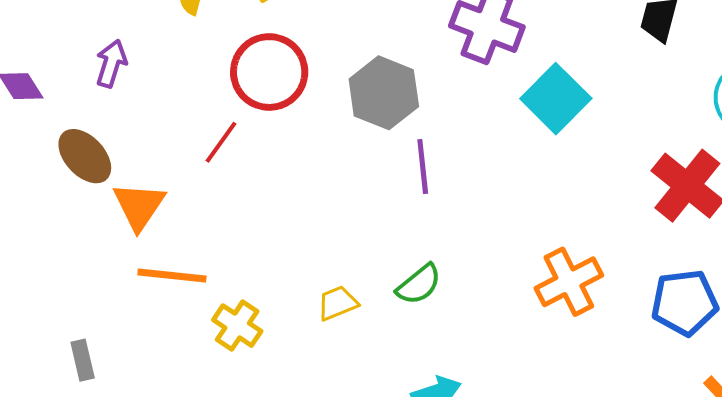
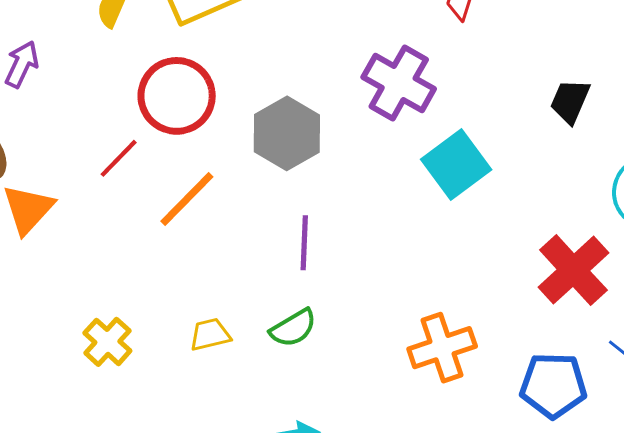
purple line: (423, 166) -> (304, 243), moved
orange line: (172, 276) -> (187, 199), moved, turned -60

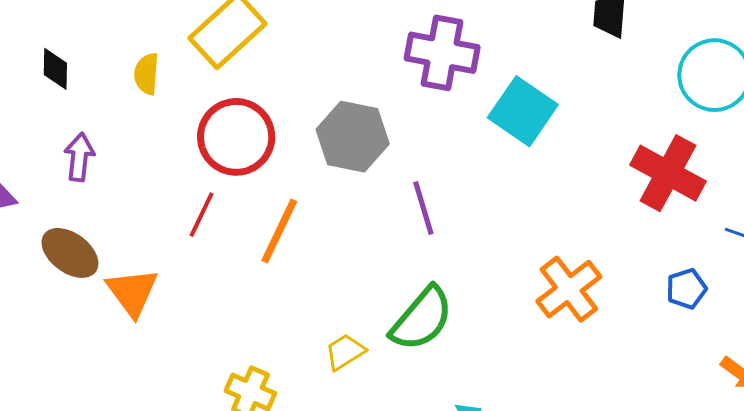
purple line: (304, 243) -> (423, 208), moved
green semicircle: (293, 328) -> (422, 319), size x1.5
blue pentagon: (553, 385) -> (686, 289), size x0.6

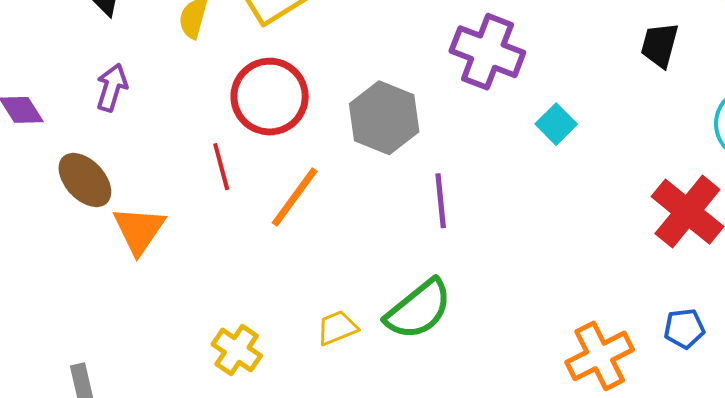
cyan square: (523, 111) -> (556, 124), size x0.6
red line: (201, 215) -> (221, 167), turned -51
orange cross: (569, 289) -> (600, 356), moved

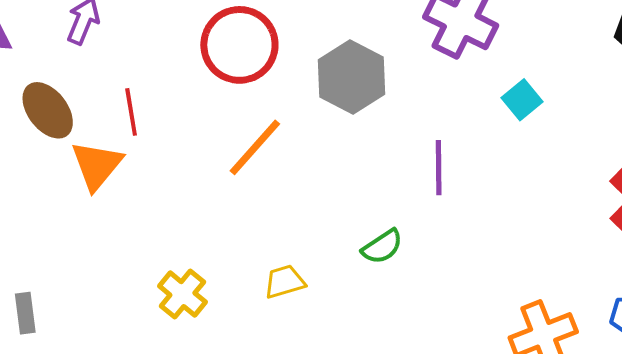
red line: (221, 167) -> (131, 112), moved
purple line: (441, 201) -> (439, 168), moved
green semicircle: (419, 309) -> (382, 247), moved, size x0.6

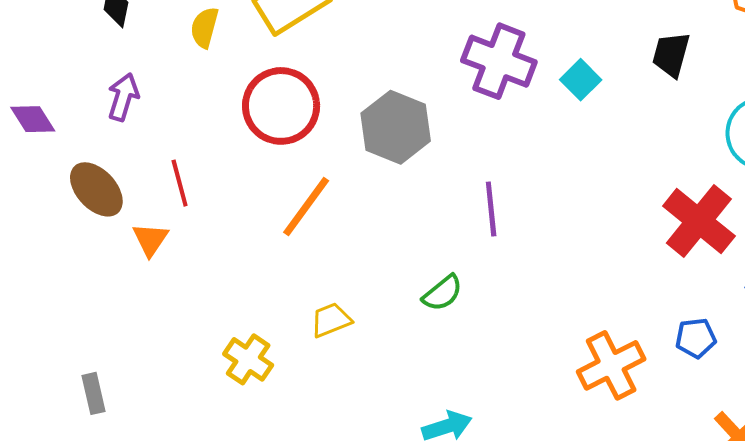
cyan square: (522, 100) -> (581, 80), moved
orange triangle: (97, 165) -> (150, 240), size x0.7
yellow trapezoid: (285, 282) -> (331, 320), moved

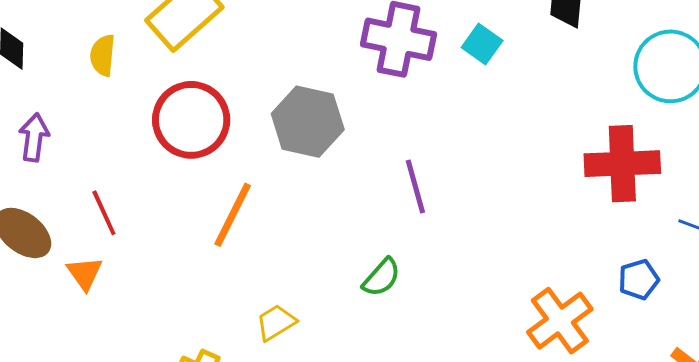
red cross: (699, 221) -> (622, 164), turned -32

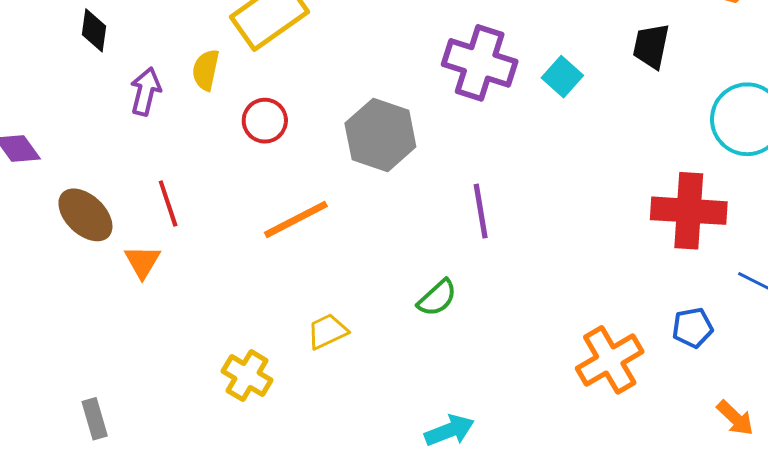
yellow semicircle: (103, 55) -> (206, 70), moved
red circle: (191, 120) -> (265, 121), size x0.6
purple arrow: (34, 137) -> (146, 91), moved
orange line: (233, 215) -> (296, 219), turned 30

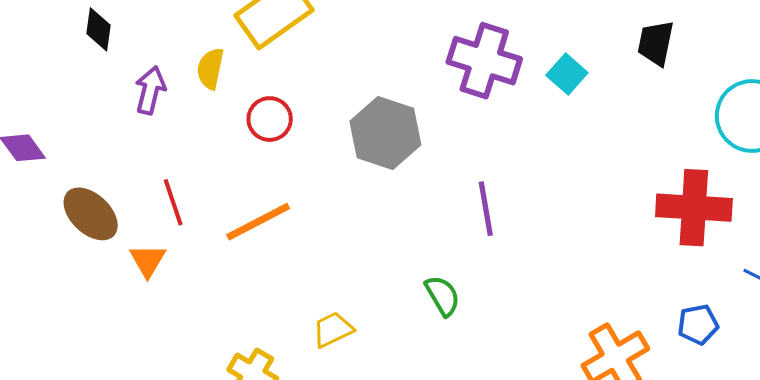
orange line: (296, 219) -> (258, 222), moved
green semicircle: (437, 298) -> (442, 296), turned -78

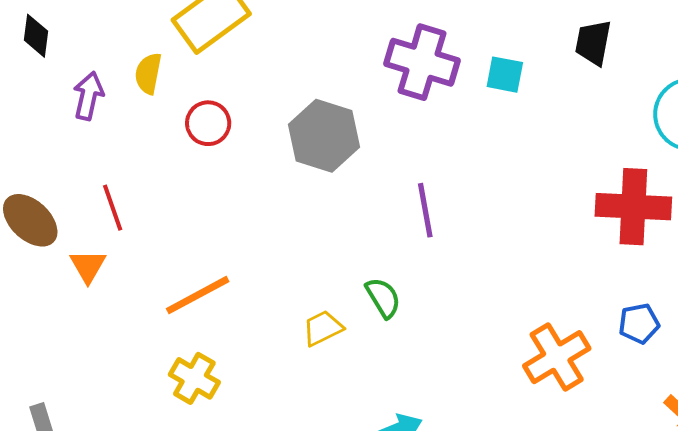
cyan square: (567, 74) -> (505, 75), turned -30
orange line: (258, 222) -> (198, 295), moved
yellow trapezoid: (333, 329) -> (323, 328), moved

